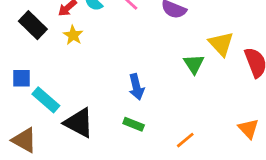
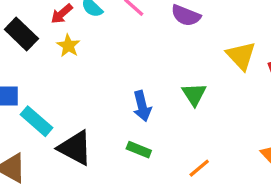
green triangle: (194, 64) -> (194, 94), moved

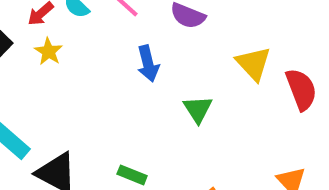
blue arrow: (142, 106) -> (148, 63), moved

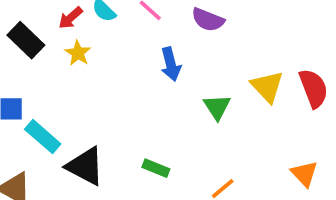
yellow triangle: (253, 63) -> (267, 86), moved

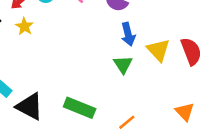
blue arrow: (171, 64) -> (128, 34), moved
green rectangle: (156, 168) -> (80, 108), size x1.6

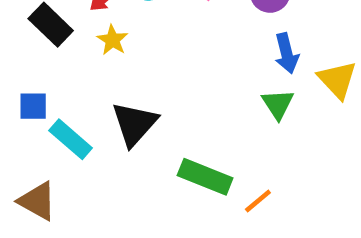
black triangle: (30, 106) -> (134, 124), moved, turned 44
orange line: (127, 122) -> (258, 201), moved

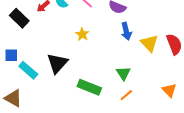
yellow star: (112, 40) -> (82, 34), moved
green triangle: (278, 104) -> (123, 73), moved
orange line: (258, 201) -> (126, 95), moved

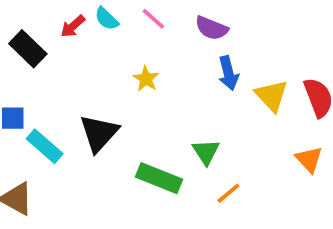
green triangle: (123, 73) -> (206, 152), moved
orange triangle: (169, 90) -> (309, 159), moved

